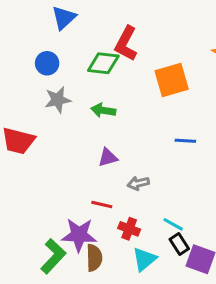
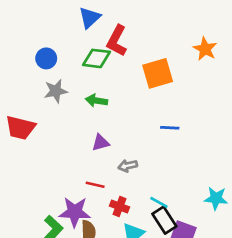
blue triangle: (64, 18) -> (90, 18), moved
black rectangle: (179, 244) -> (164, 220), size x1.4

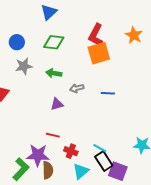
red L-shape: (117, 41) -> (96, 35), moved
gray arrow: (128, 166) -> (77, 88), moved

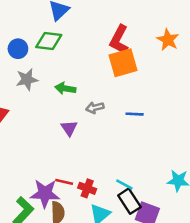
green diamond: (54, 42) -> (49, 41), moved
purple triangle: (57, 104) -> (69, 128), turned -48
red line: (53, 135) -> (64, 182), moved

